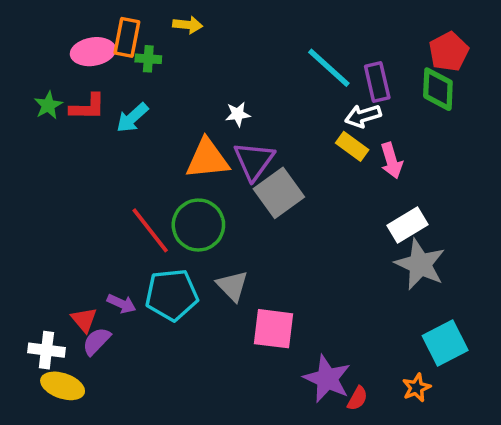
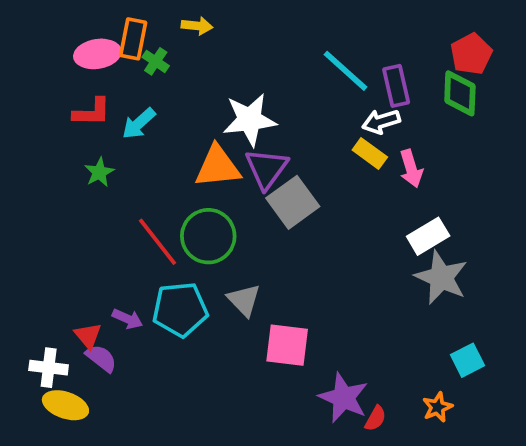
green cross: (148, 59) -> (156, 61), turned 30
green star: (48, 105) -> (99, 172), moved
white star: (238, 114) -> (250, 120), size x2.0
purple semicircle: (97, 341) -> (101, 358), turned 84
cyan square: (445, 343) -> (468, 360), size x0.7

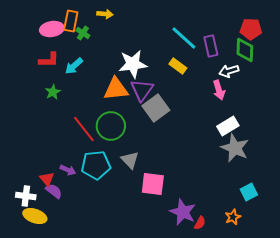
red pentagon: (471, 54) -> (251, 29), turned 30
white arrow: (381, 122) -> (229, 71), moved
yellow rectangle: (370, 153) -> (178, 66), moved

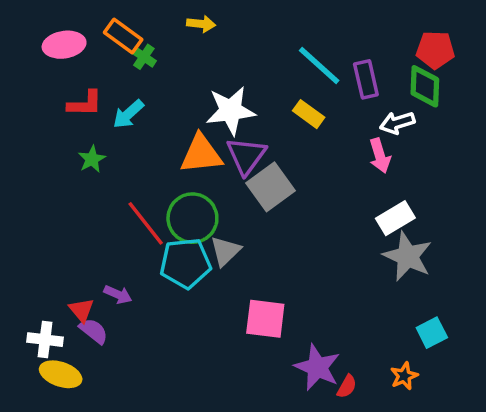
yellow arrow: (105, 14) -> (201, 24), moved
orange rectangle: (71, 21) -> (123, 36), turned -65
pink ellipse: (52, 29) -> (64, 45), moved
gray triangle: (130, 160) -> (225, 251), moved, turned 30
cyan pentagon: (96, 165) -> (186, 263), moved

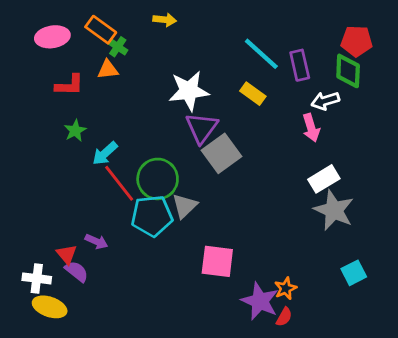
cyan arrow: (128, 114) -> (105, 153), moved
orange triangle: (201, 154) -> (108, 69), moved, size x0.6
orange star: (404, 376) -> (286, 288), moved

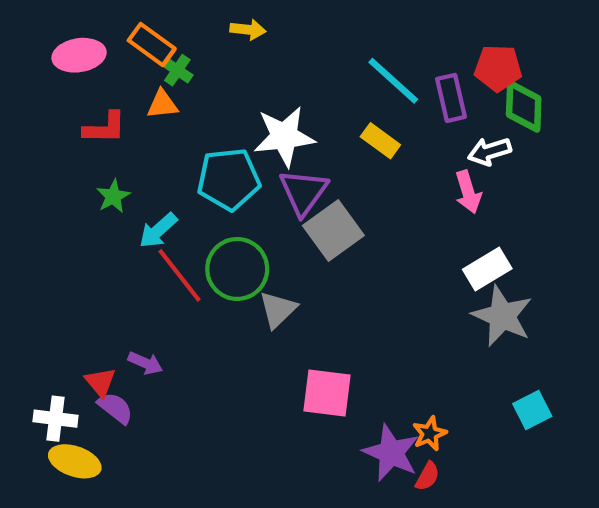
red pentagon: (357, 41) -> (498, 68), moved
cyan pentagon: (152, 216) -> (229, 179), moved

